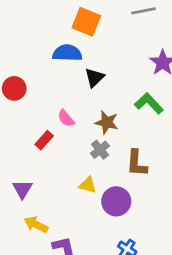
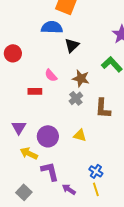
red rectangle: (44, 140) -> (35, 91), turned 48
yellow triangle: (88, 185) -> (80, 135), moved
purple circle: (116, 201) -> (48, 136), moved

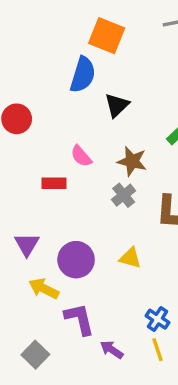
blue semicircle: (52, 27) -> (83, 75), turned 105

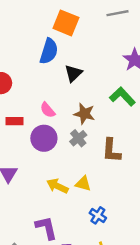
red rectangle: (54, 183) -> (15, 121), moved
purple circle: (76, 260) -> (44, 138), moved
yellow arrow: (44, 289) -> (57, 186), moved
blue cross: (157, 319) -> (98, 215), moved

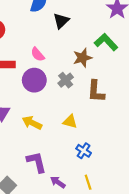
brown star: (84, 114) -> (82, 58), moved, turned -30
yellow arrow: (57, 186) -> (32, 123), moved

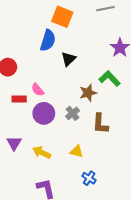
pink semicircle: (38, 54) -> (38, 90), moved

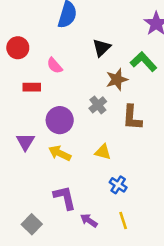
black triangle: (68, 59) -> (102, 48), moved
pink semicircle: (38, 90) -> (55, 66), moved
purple circle: (44, 113) -> (60, 120), moved

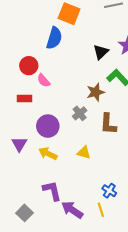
red circle: (18, 48) -> (29, 66), moved
black triangle: (102, 48) -> (101, 52), moved
blue cross: (118, 185) -> (109, 191), moved
purple arrow: (89, 220) -> (72, 210), size x1.5

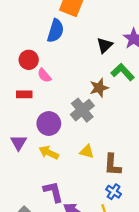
gray cross: (80, 113) -> (82, 110), size x1.5
brown L-shape: (108, 124) -> (112, 165), moved

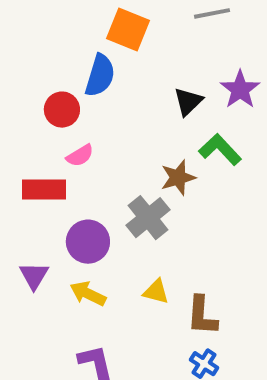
red circle: (29, 60) -> (62, 110), moved
pink semicircle: (44, 75) -> (80, 156), turned -80
red rectangle: (24, 94) -> (44, 190), size x1.5

